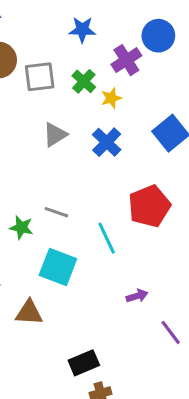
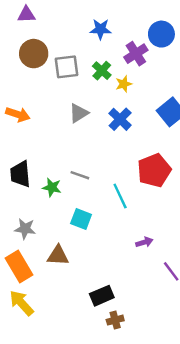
cyan square: (58, 267) -> (81, 219), size x0.7

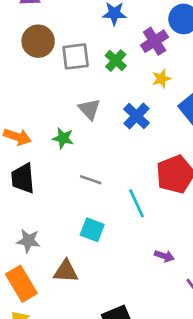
yellow star: (124, 84) -> (161, 79), moved
gray triangle: (79, 113) -> (89, 109), turned -40
orange arrow: (18, 114) -> (17, 137), moved
green star: (52, 187) -> (63, 138), moved
purple arrow: (144, 242) -> (164, 256), turned 35

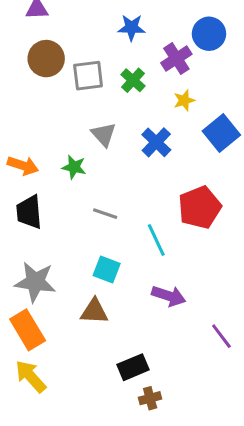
gray star: (28, 241) -> (35, 282), size x1.5
purple arrow: (164, 256) -> (169, 296), moved, size x1.5
brown triangle: (66, 271) -> (94, 311), moved

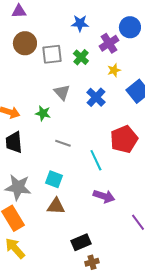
cyan square: (107, 269) -> (54, 179), moved

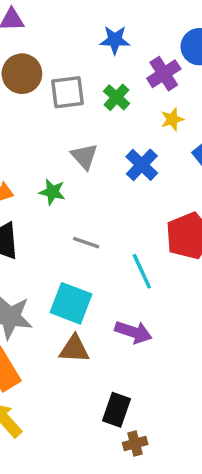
cyan square: (54, 179) -> (71, 303), size x1.4
purple arrow: (104, 196) -> (133, 332), moved
black rectangle: (81, 242) -> (117, 410), turned -48

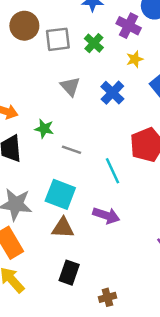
purple cross: (164, 74) -> (129, 26), turned -30
green star: (52, 192) -> (44, 129), moved
black rectangle: (117, 410) -> (69, 273), moved

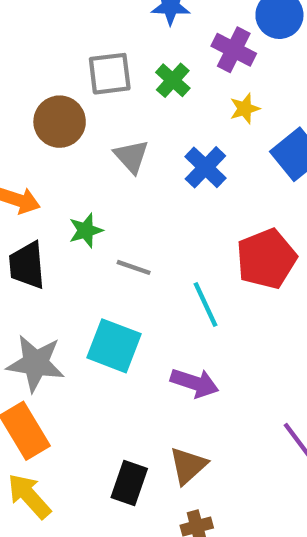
brown circle: (24, 26) -> (60, 122), moved
green star: (44, 129) -> (86, 230), turned -30
brown triangle: (63, 228) -> (188, 466), moved, turned -45

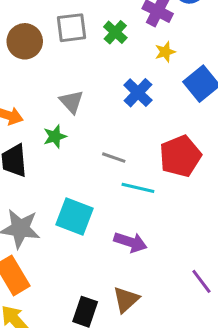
brown circle: (60, 122) -> (25, 41), moved
gray triangle: (131, 156) -> (72, 102), moved
gray line: (134, 267) -> (114, 158), moved
cyan line: (205, 304) -> (138, 188), turned -52

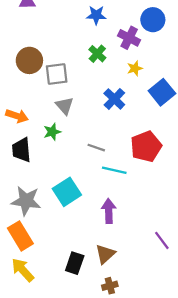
gray square: (72, 28) -> (57, 74), moved
cyan square: (75, 216) -> (67, 192), turned 36
purple arrow: (130, 242) -> (109, 211), turned -110

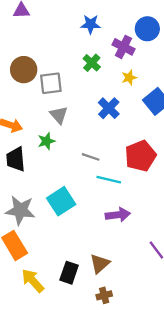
purple arrow: (109, 211) -> (118, 215), moved, turned 85
yellow arrow: (23, 270) -> (33, 281), moved

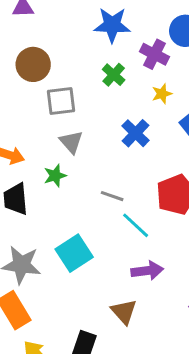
blue star: (91, 24) -> (112, 25), size x1.4
brown circle: (24, 70) -> (33, 64), moved
cyan line: (109, 180) -> (136, 225), turned 30
brown triangle: (100, 264) -> (124, 312), moved, turned -30

